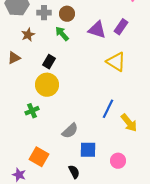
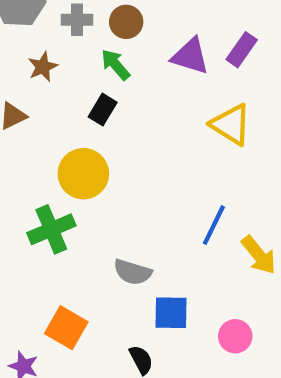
black rectangle: (49, 62) -> (103, 110), moved
green cross: (32, 111) -> (51, 229), size x1.5
gray semicircle: (70, 131) -> (133, 272), turned 60

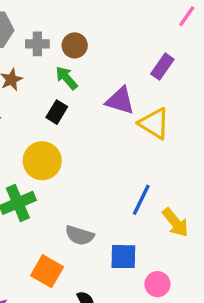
purple triangle: (190, 56) -> (120, 101), moved
blue square: (171, 313) -> (123, 257), moved
orange square: (66, 328) -> (47, 271), moved

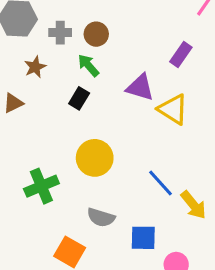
yellow circle: (42, 161) -> (95, 158), moved
blue line: (141, 200) -> (161, 183), turned -68

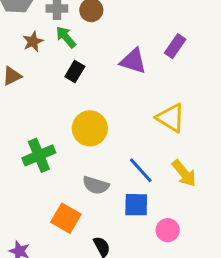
purple rectangle: (181, 54) -> (175, 46), moved
green arrow: (88, 65) -> (66, 37), moved
yellow triangle: (173, 109) -> (171, 118), moved
blue line: (161, 183) -> (141, 170), moved

